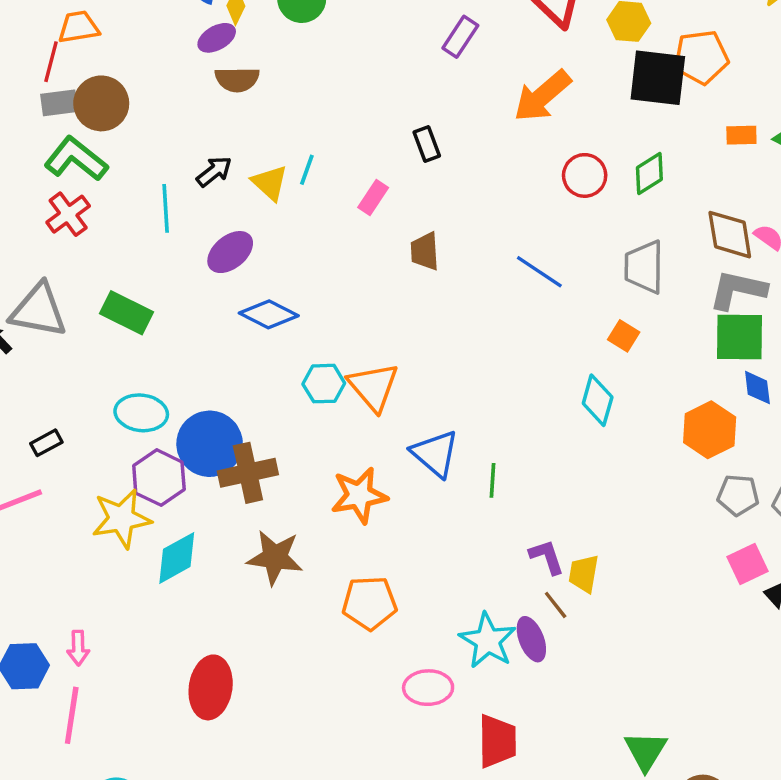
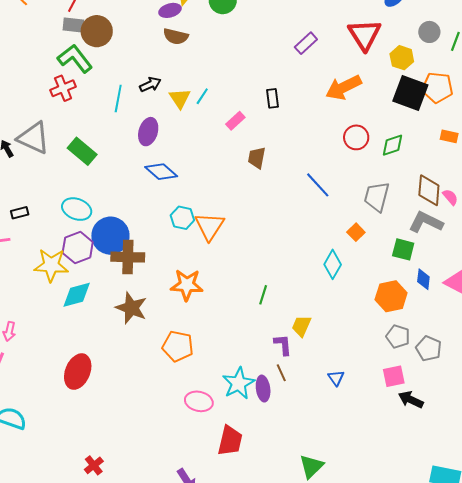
purple ellipse: (230, 252) -> (148, 132), turned -48
green square: (740, 337) -> (403, 249), moved, size x0.7
blue triangle: (435, 454) -> (336, 378), moved, size x0.6
yellow trapezoid: (584, 574) -> (301, 326), moved

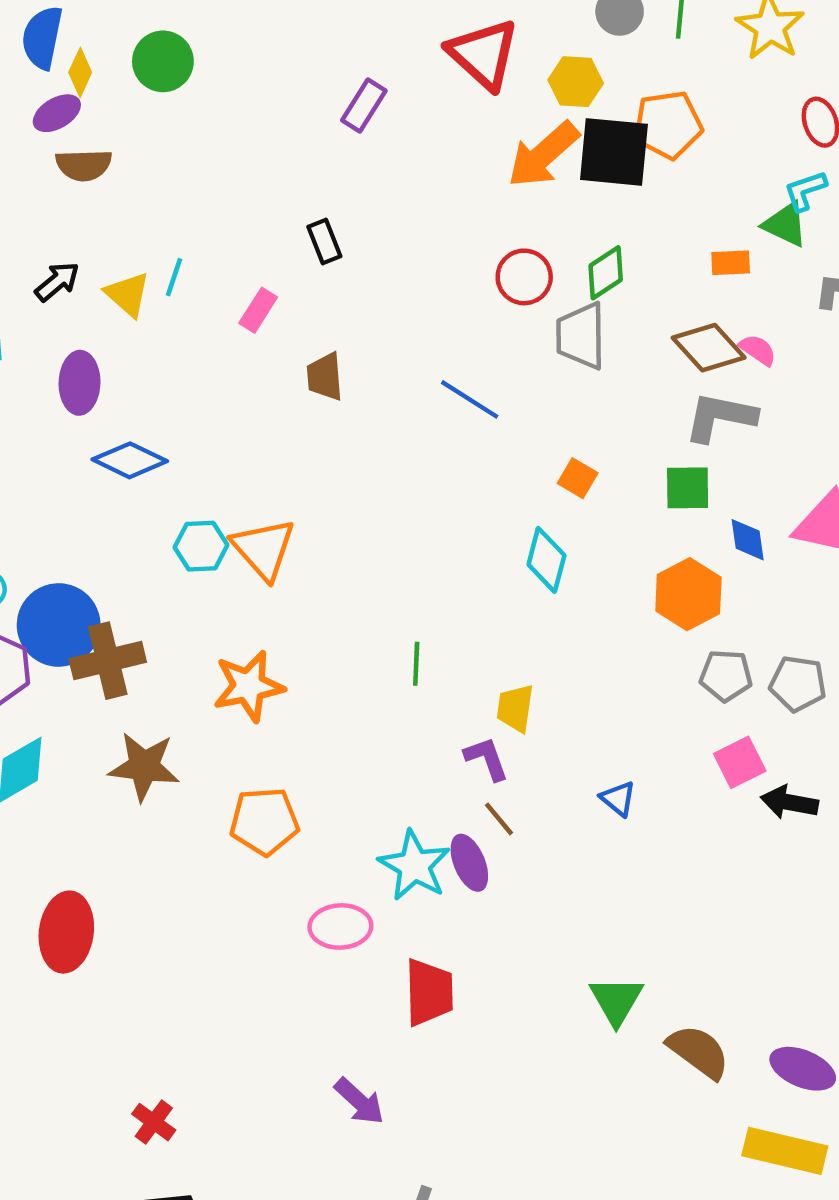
orange arrow: (344, 87) -> (543, 155), moved
orange rectangle: (449, 136) -> (731, 263), moved
brown diamond: (429, 190) -> (709, 348), turned -32
gray trapezoid: (377, 197) -> (581, 336), moved

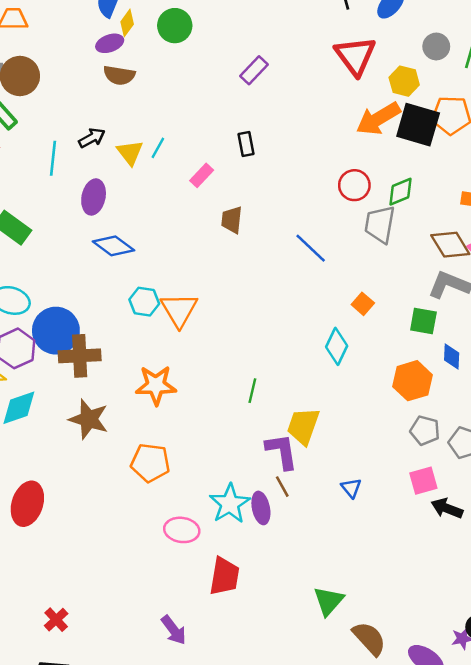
purple rectangle: (364, 105) -> (254, 70), moved
yellow trapezoid: (515, 708) -> (303, 426), size x1.4
purple L-shape: (486, 758) -> (282, 451), size x1.4

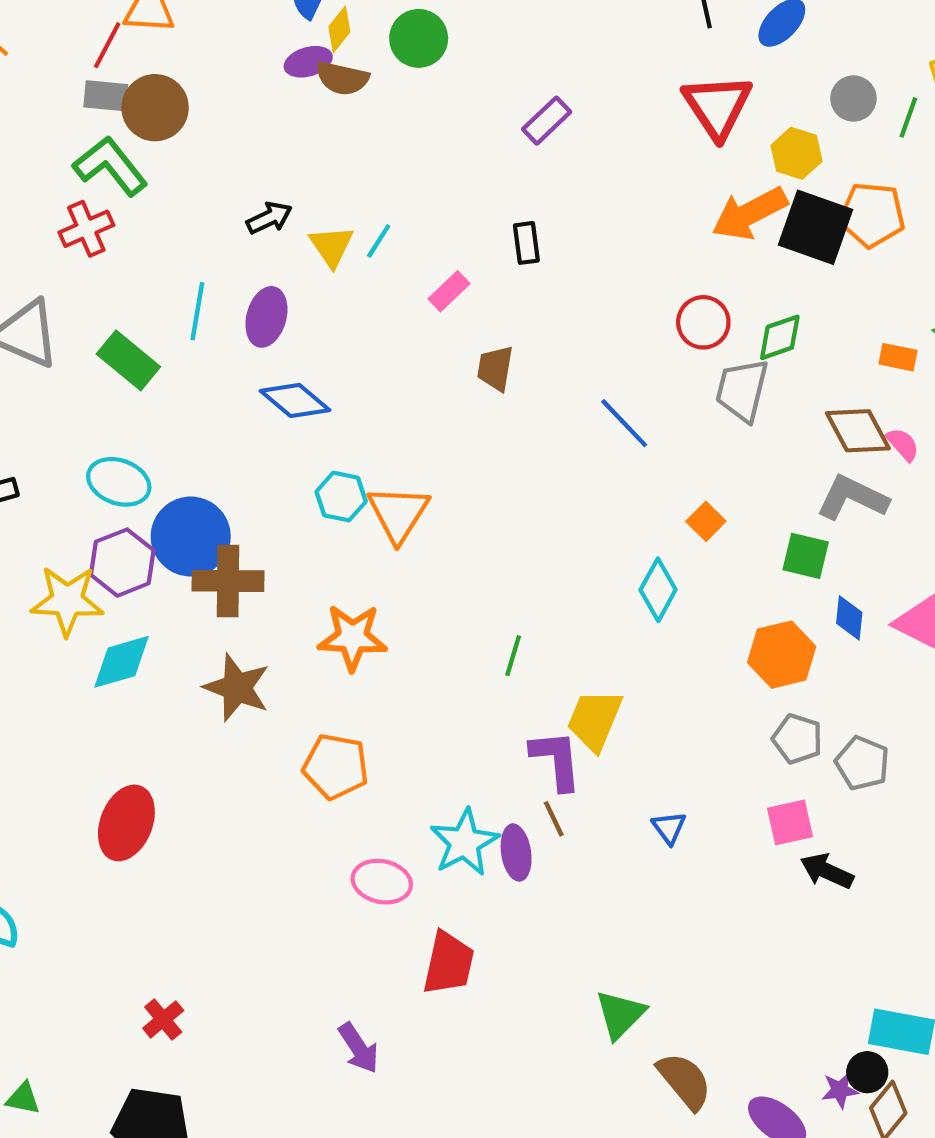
brown semicircle: (119, 75) -> (342, 78), moved
cyan line: (53, 158) -> (197, 311), moved

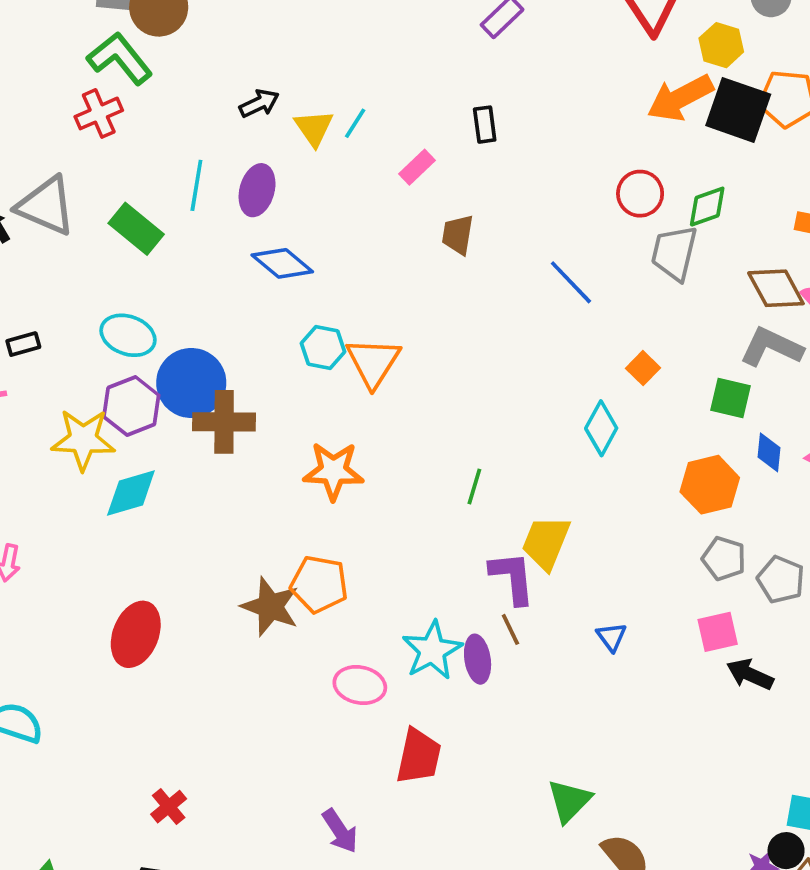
brown star: (237, 688) -> (270, 607), moved

